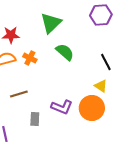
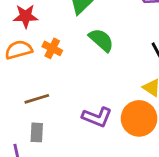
gray rectangle: (35, 119) -> (37, 132), moved

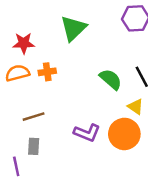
green semicircle: (101, 40) -> (111, 79), moved
orange cross: (52, 48) -> (47, 72), turned -35

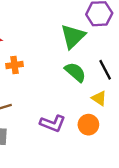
green triangle: (73, 28) -> (73, 36), moved
orange circle: (124, 134) -> (88, 125), size x0.7

